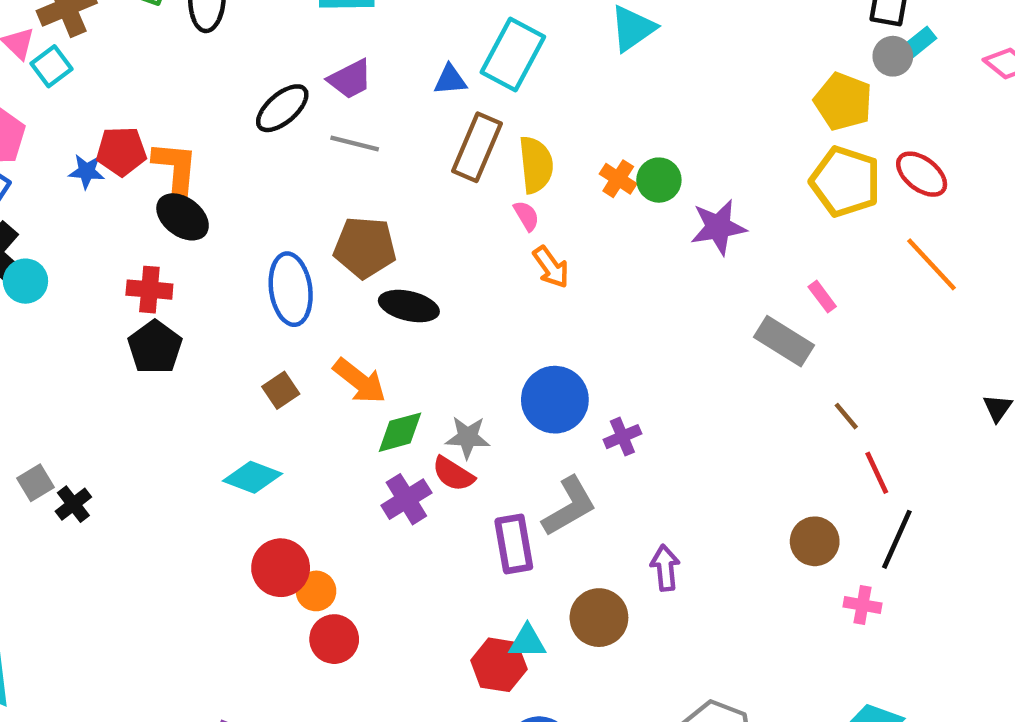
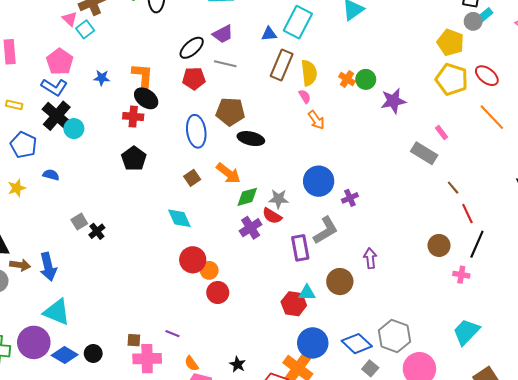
red pentagon: (121, 151) -> (194, 78), moved
red cross: (149, 290) -> (133, 117), moved
cyan diamond: (252, 477) -> (179, 218), turned 45

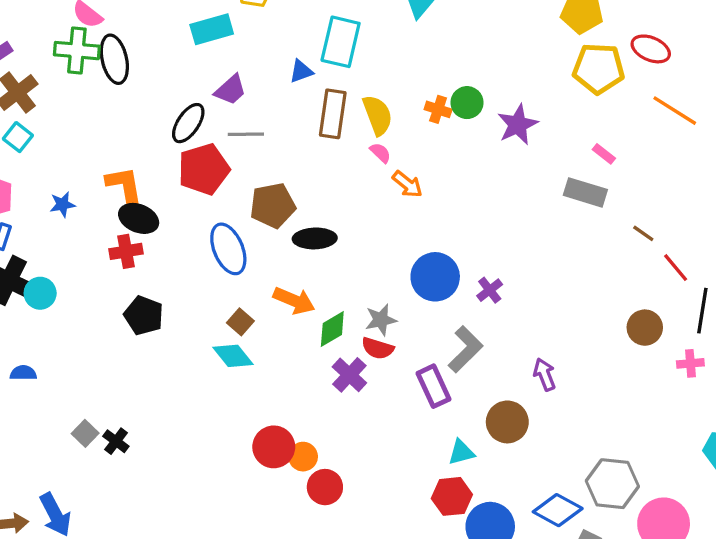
red pentagon: (194, 78) -> (204, 169), size x1.4
cyan diamond: (179, 218) -> (233, 356), moved
red hexagon: (294, 304) -> (452, 496), moved

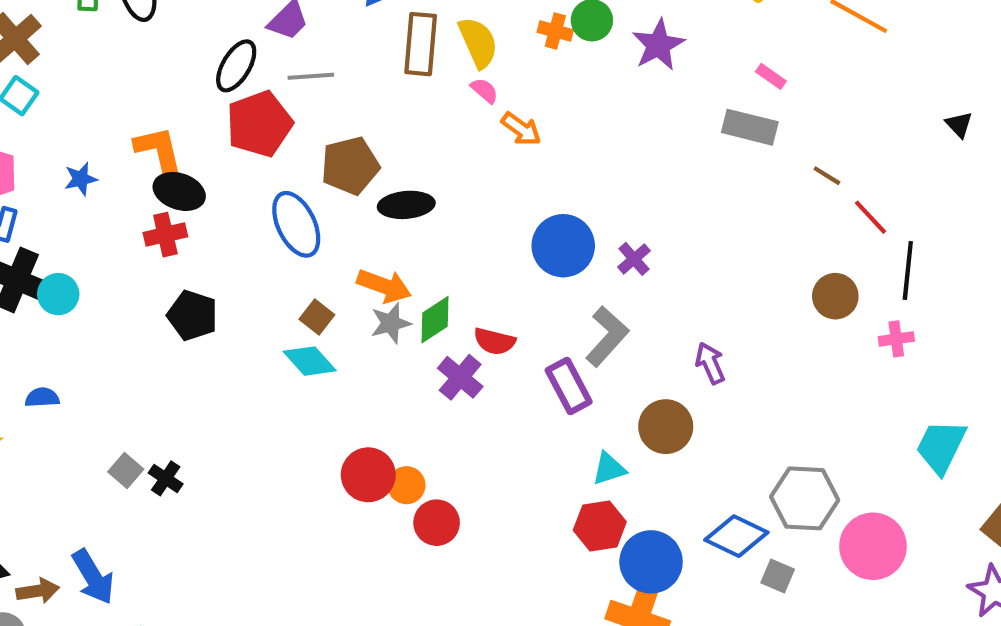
gray star: (381, 320) -> (391, 323), moved

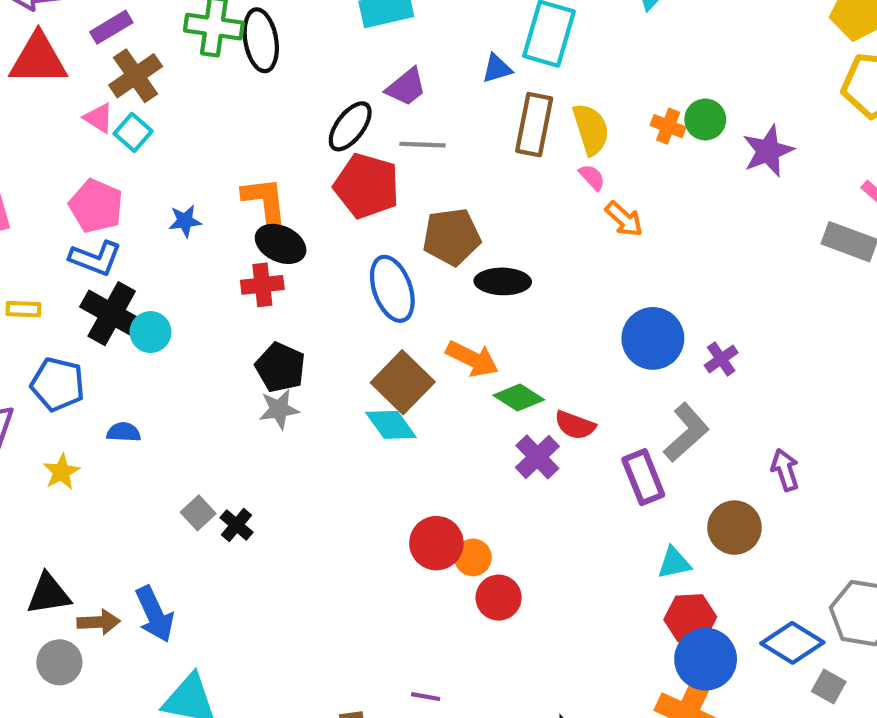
red pentagon: (259, 124) -> (367, 186), turned 30
brown square: (317, 317) -> (403, 382), size x1.8
green diamond: (435, 320) -> (519, 398), turned 60
gray star: (391, 323) -> (279, 409), moved
red hexagon: (600, 526) -> (690, 618), moved

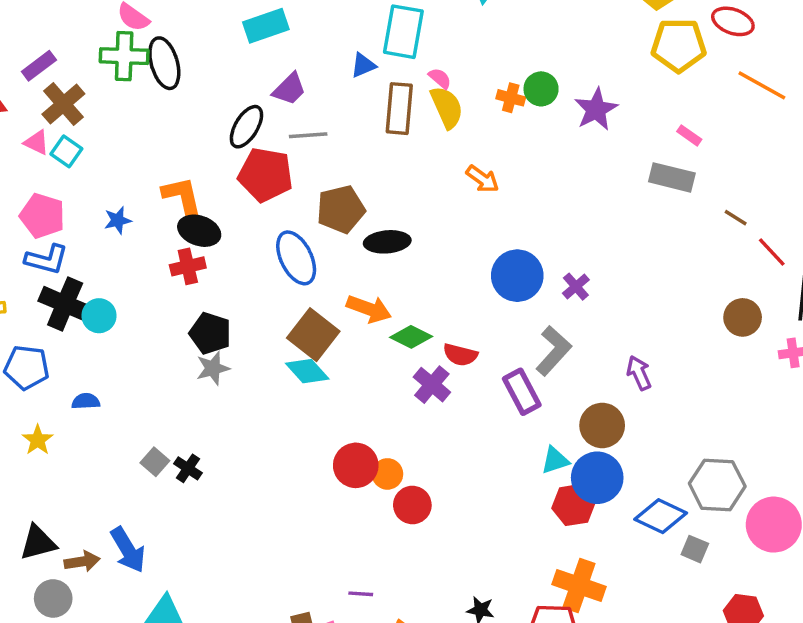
pink semicircle: (592, 177) -> (440, 78), moved
blue circle: (706, 659) -> (597, 478), moved

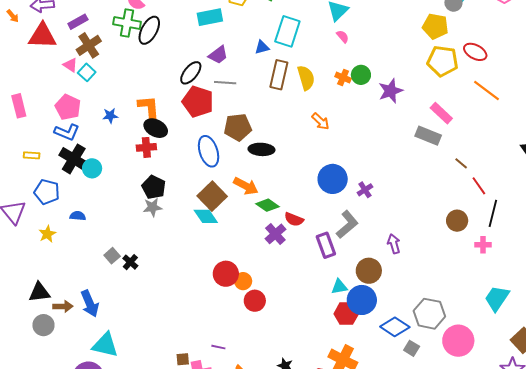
black ellipse: (164, 63) -> (149, 30), turned 36
pink semicircle: (440, 78) -> (343, 37), moved
pink rectangle: (689, 135) -> (441, 113), size x1.6

